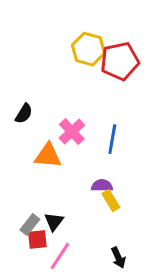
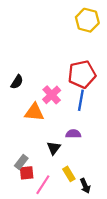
yellow hexagon: (88, 49) -> (87, 20), moved
red pentagon: (120, 61) -> (82, 74), moved
yellow rectangle: (111, 201) -> (69, 174), moved
black triangle: (54, 222) -> (54, 148), moved

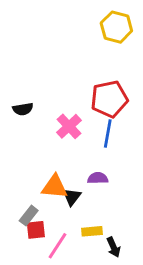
black semicircle: (17, 82) -> (23, 109), turned 48
orange triangle: (34, 112) -> (55, 187), moved
yellow rectangle: (69, 174) -> (92, 231), turned -64

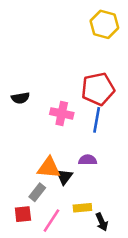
pink cross: (69, 126) -> (62, 113), turned -35
gray rectangle: (29, 216) -> (37, 192), moved
red square: (36, 230) -> (23, 214), moved

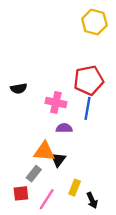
purple semicircle: (88, 160) -> (64, 128), moved
yellow rectangle: (82, 208) -> (75, 188), turned -63

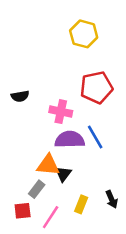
yellow hexagon: (94, 22) -> (84, 34), moved
blue line: (87, 108) -> (95, 137), moved, turned -40
purple semicircle: (64, 128) -> (70, 140), size x1.6
black arrow: (92, 200) -> (112, 199), moved

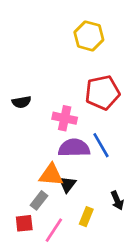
black arrow: (112, 199) -> (117, 200), moved

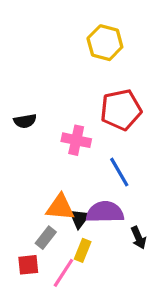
purple semicircle: (74, 148) -> (105, 212), moved
yellow rectangle: (86, 217) -> (83, 250), moved

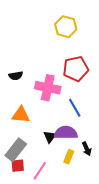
pink cross: (76, 140) -> (48, 88), size x1.4
orange triangle: (60, 207) -> (21, 115), moved
gray rectangle: (46, 238) -> (16, 150), moved, size x1.6
yellow rectangle: (83, 250) -> (69, 157), moved

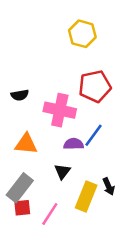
blue line: (75, 108) -> (94, 135), turned 66
purple semicircle: (66, 133) -> (74, 144), moved, size x0.7
yellow rectangle: (69, 157) -> (86, 196), size x1.6

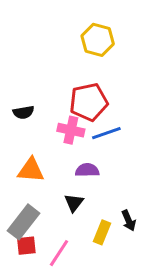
red pentagon: (95, 86) -> (89, 102), moved
pink cross: (60, 110) -> (71, 130), size x0.7
blue line: (94, 135) -> (106, 133), moved, turned 35
yellow rectangle: (86, 196) -> (102, 232), size x0.7

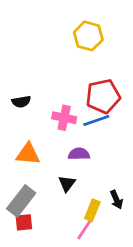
red pentagon: (89, 102) -> (103, 96), moved
pink line: (59, 253) -> (86, 228), moved

